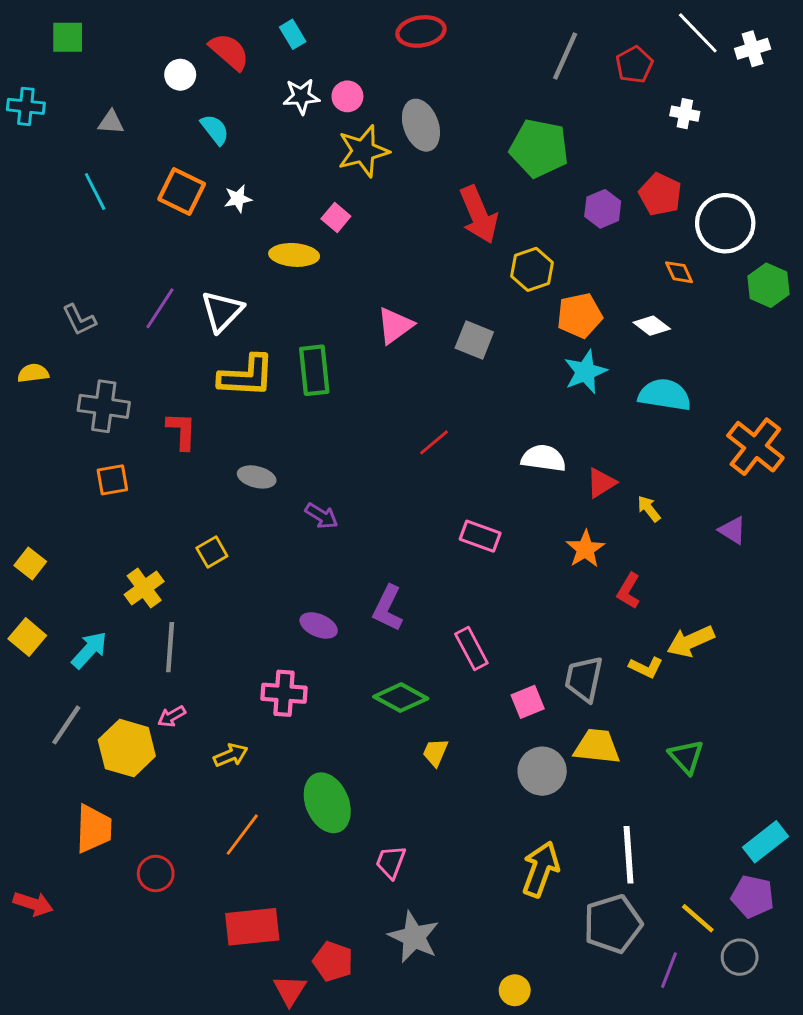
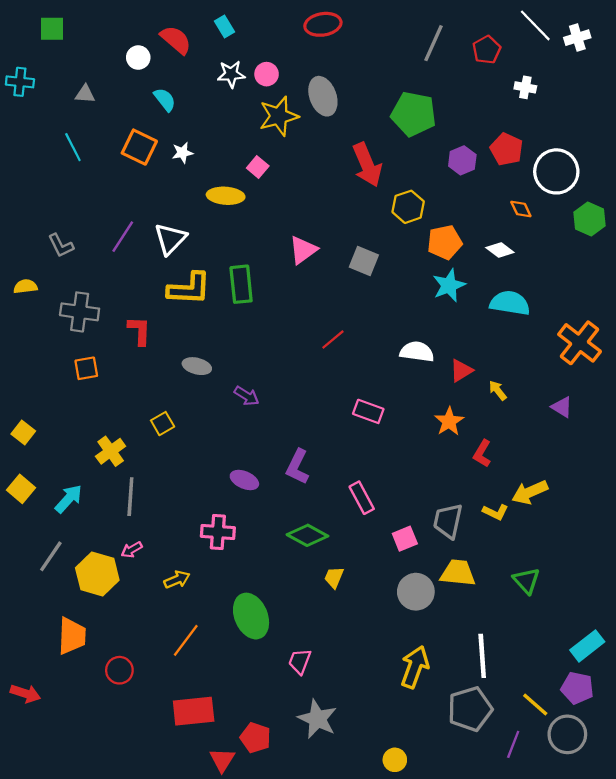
gray circle: (740, 957) -> (567, 734), size x1.4

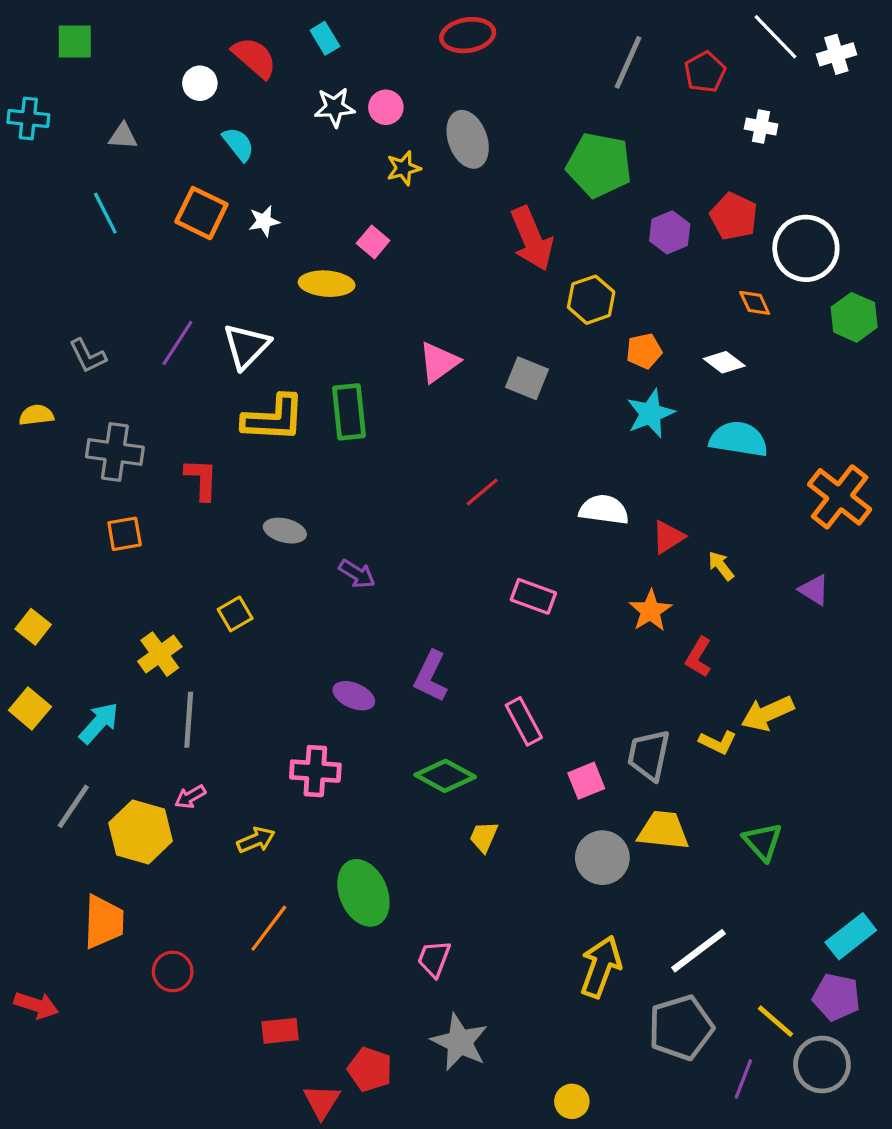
yellow star: (279, 116) -> (404, 168), size x0.6
orange pentagon: (445, 242) -> (644, 351), size x0.7
white line: (482, 656) -> (699, 951), turned 57
red rectangle: (194, 711) -> (280, 1031), size x0.6

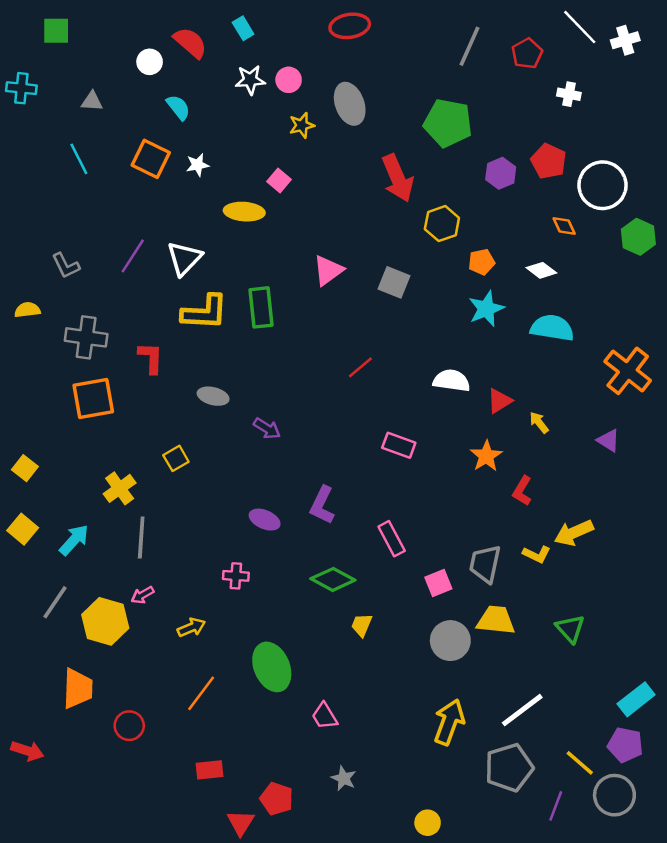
orange square: (125, 534) -> (93, 399), size x1.6
pink cross: (315, 771) -> (236, 576), size x0.7
pink trapezoid: (434, 959) -> (325, 716), turned -52
gray star: (460, 1042) -> (344, 778), size x0.6

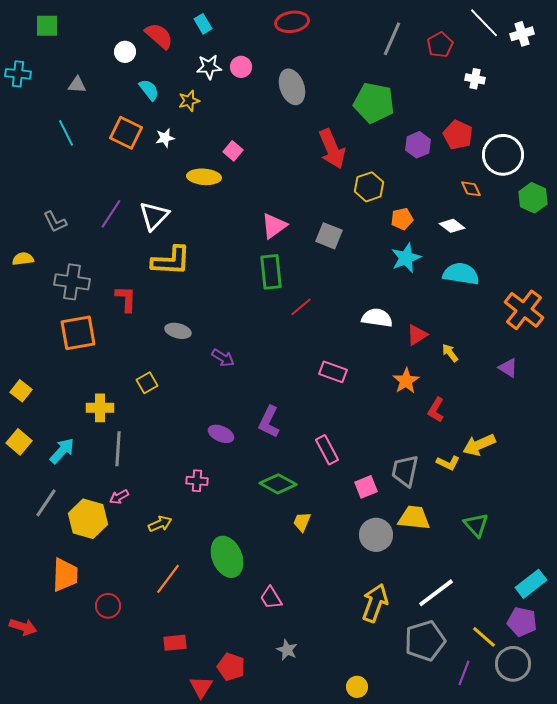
yellow star: (302, 125) -> (189, 101), moved
green rectangle: (261, 307) -> (271, 272), moved
yellow cross: (120, 488) -> (100, 408), turned 36

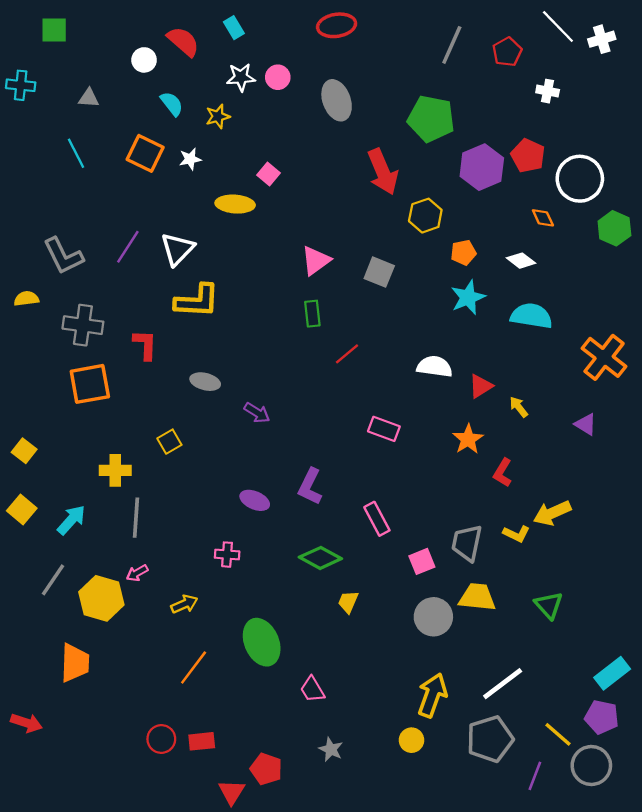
purple hexagon: (418, 145) -> (482, 167), size x1.5
gray L-shape: (55, 222) -> (63, 256), size x1.5
green rectangle: (271, 272) -> (312, 314), size x0.7
red circle: (108, 606) -> (161, 739), moved
yellow circle: (357, 687) -> (412, 740), moved

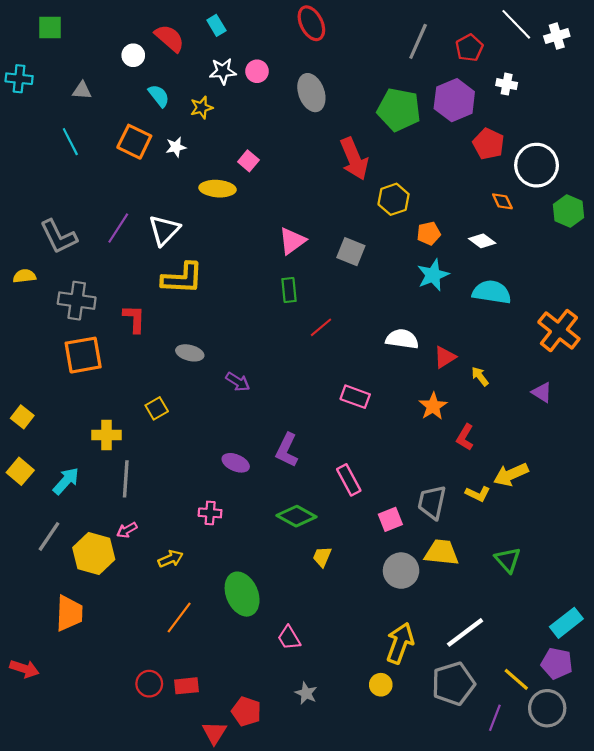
red ellipse: (337, 25) -> (311, 23), turned 72
purple hexagon: (482, 167) -> (454, 100), moved

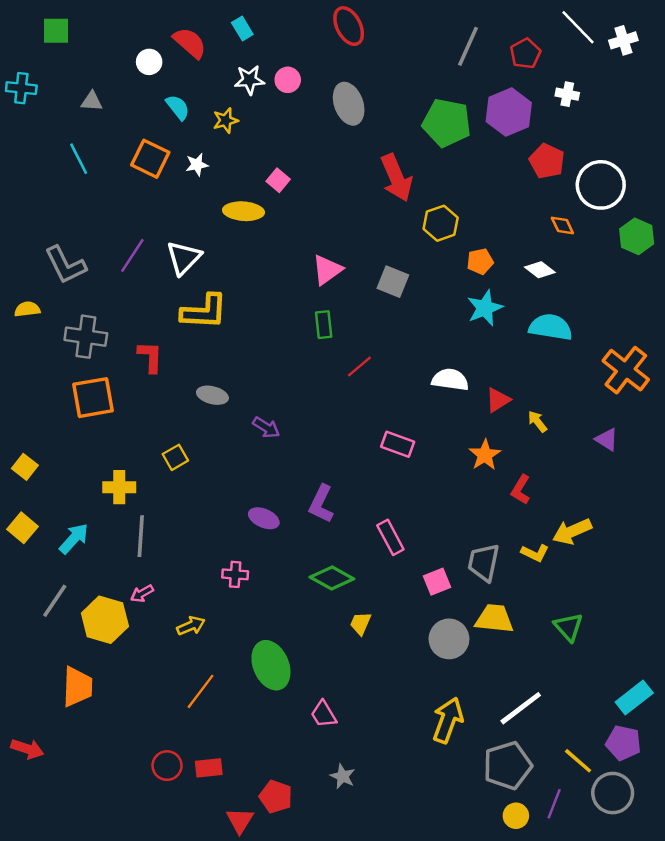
yellow circle: (381, 685) -> (516, 816), moved

